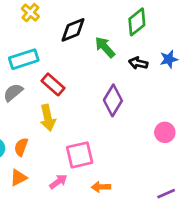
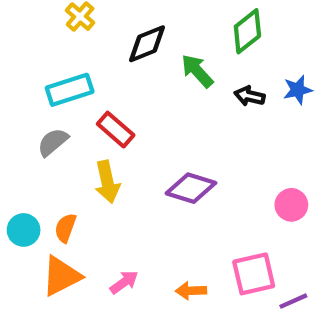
purple diamond: (113, 100) -> (191, 188), moved, turned 76
pink square: (80, 155) -> (254, 274), moved
orange triangle: (18, 178) -> (61, 276), size x1.5

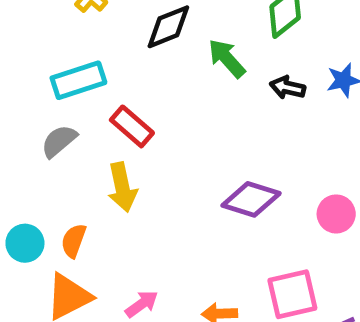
purple diamond: (191, 188) -> (251, 199), moved

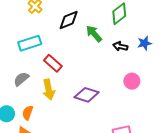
gray semicircle: (59, 141) -> (21, 79), moved
purple diamond: (251, 199) -> (87, 95), moved
pink circle: (336, 214) -> (132, 81), moved

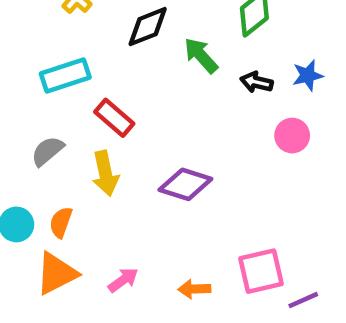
pink circle: (132, 81) -> (292, 136), moved

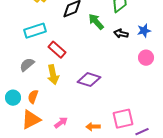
pink circle: (292, 136) -> (146, 58), moved

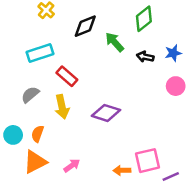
orange arrow: (93, 127) -> (122, 170), moved

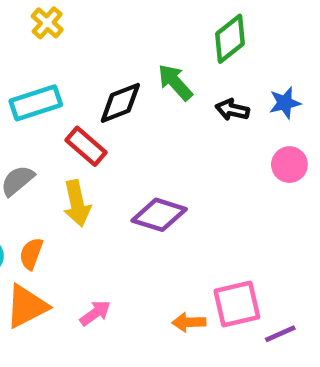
black diamond: (85, 26) -> (120, 103), moved

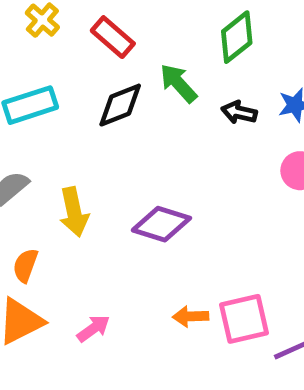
red rectangle: (86, 146) -> (113, 37), moved
orange arrow: (189, 322) -> (191, 316), moved

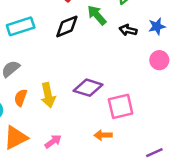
yellow arrow: (74, 212) -> (48, 95), moved
orange semicircle: (25, 265) -> (21, 98), moved
pink square: (244, 319) -> (121, 106), moved

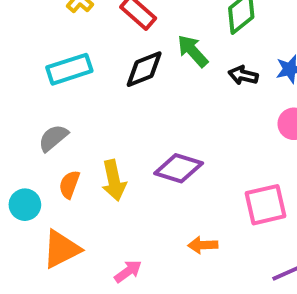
pink square: (121, 106) -> (265, 205), moved
pink arrow: (53, 141) -> (128, 271), moved

